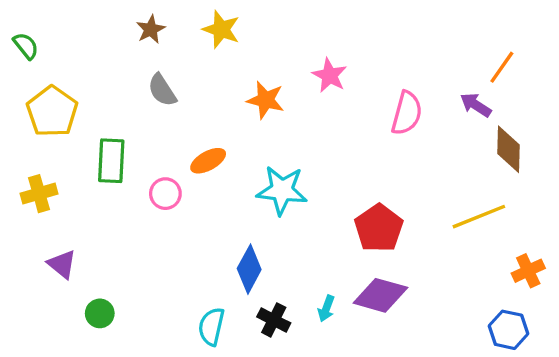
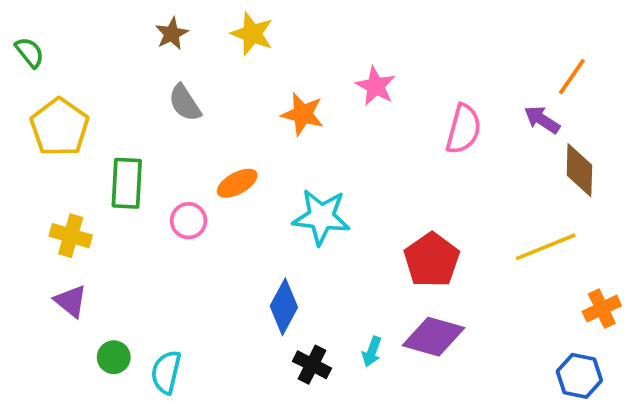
yellow cross: (39, 194) -> (71, 236), moved, turned 32
cyan semicircle: (211, 327) -> (166, 372), moved

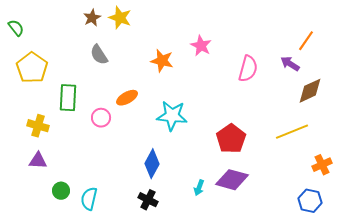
yellow star: (252, 34) -> (120, 18), moved
brown diamond: (579, 170) -> (310, 91), turned 64
purple triangle: (71, 301) -> (38, 161), turned -36
black cross: (312, 365) -> (148, 200), moved

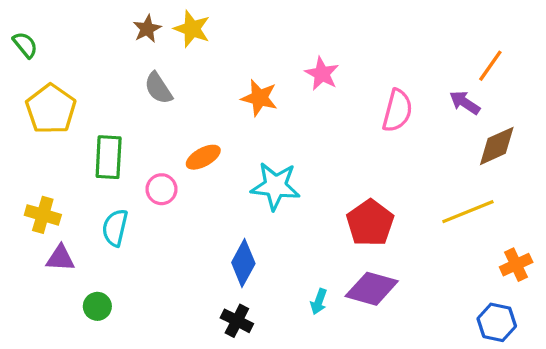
yellow cross: (38, 126) -> (43, 215), moved
cyan semicircle: (89, 199) -> (115, 228), moved

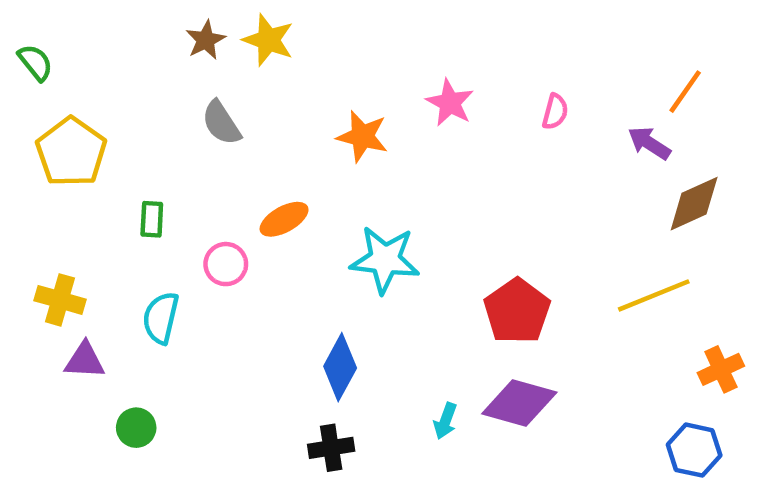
pink semicircle: (397, 111) -> (555, 112), moved, size x0.6
green rectangle: (109, 157) -> (152, 219), size x0.6
black cross: (237, 321) -> (331, 448), turned -36

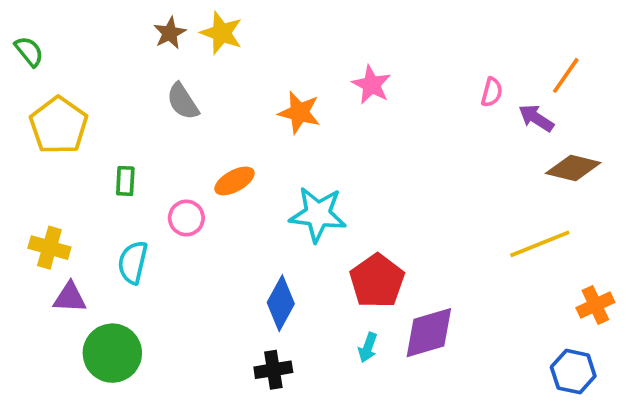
pink semicircle: (555, 112) -> (492, 92), moved
brown diamond: (694, 204) -> (573, 168), turned 38
red pentagon: (517, 311) -> (377, 281), moved
purple diamond: (519, 403) -> (429, 333), turned -32
green circle: (136, 428) -> (112, 353), size x1.8

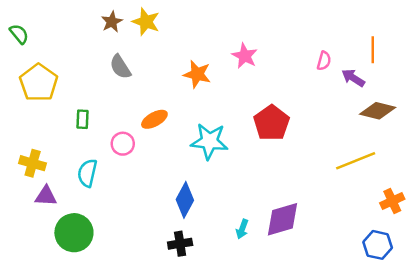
orange line: (566, 75) -> (373, 50), turned -35
red pentagon: (377, 281) -> (272, 123), moved

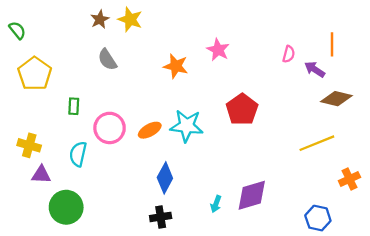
orange ellipse: (154, 119) -> (150, 130), moved
pink circle: (123, 144) -> (110, 128), size x1.5
blue hexagon: (378, 245) -> (318, 218), moved

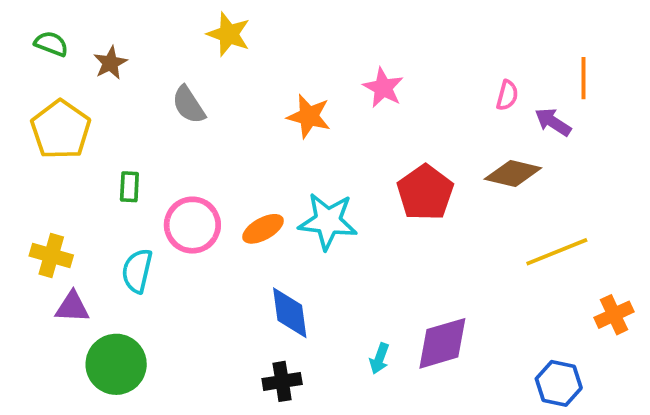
brown star: (100, 19) -> (110, 63), moved
green semicircle: (17, 30) -> (51, 44), moved, turned -30
brown diamond: (336, 99) -> (513, 174), moved
blue diamond: (165, 178) -> (290, 313), turned -36

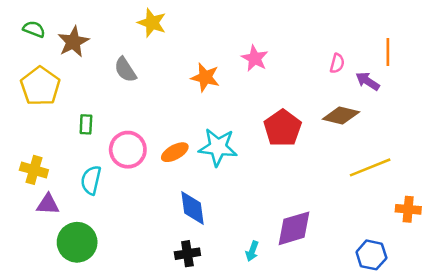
brown star: (110, 63) -> (73, 42), size x1.4
orange cross: (614, 315) -> (408, 209), turned 30
cyan arrow: (379, 359) -> (252, 251), moved

